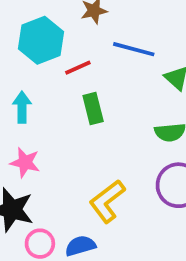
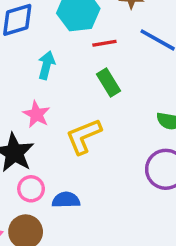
green rectangle: (93, 108) -> (108, 83), turned -32
yellow L-shape: (107, 201) -> (84, 136), moved

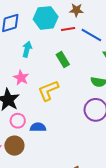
red line: (104, 43) -> (68, 29), moved

